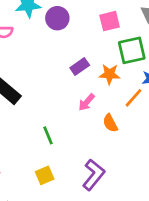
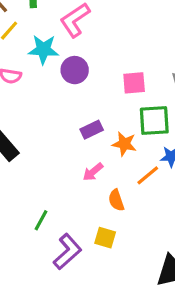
green line: (48, 135) -> (41, 220), moved, turned 42
yellow square: (45, 175) -> (105, 238), moved, turned 30
purple L-shape: (94, 175) -> (67, 252), moved

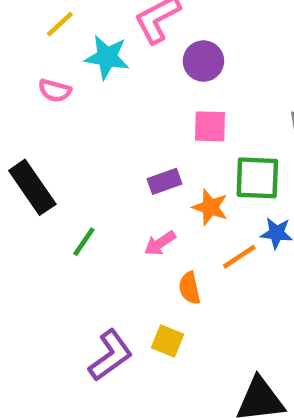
purple circle: (75, 70) -> (203, 61), moved
pink square: (134, 83) -> (210, 126), moved
green line: (41, 220) -> (84, 242), moved

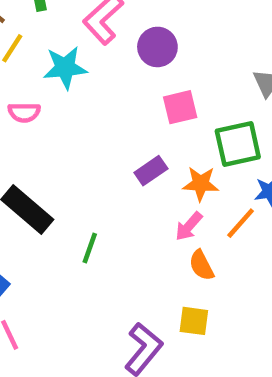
pink arrow: (160, 243) -> (189, 226), moved

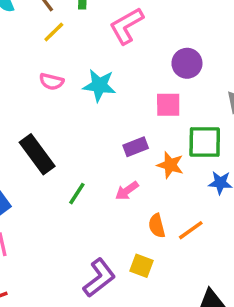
purple circle: (157, 47) -> (187, 63), moved
cyan star: (65, 68) -> (99, 85), moved
orange line: (241, 223) -> (191, 230), moved
pink arrow: (189, 226) -> (127, 191), moved

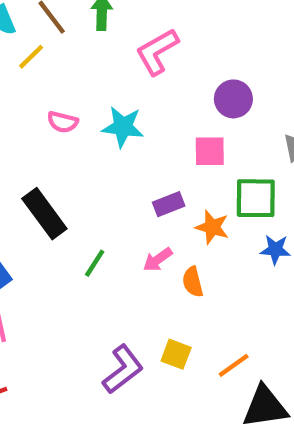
yellow line: (54, 32) -> (31, 57), moved
orange semicircle: (157, 226) -> (193, 282), moved
orange line: (191, 230) -> (234, 365), moved

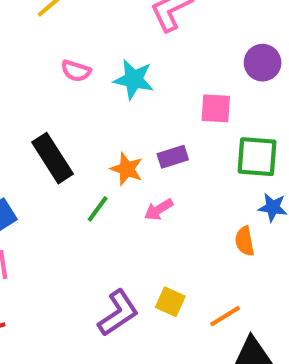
purple circle: (233, 99) -> (263, 63), moved
orange star: (212, 227) -> (127, 169), moved
orange semicircle: (193, 282) -> (245, 241), moved

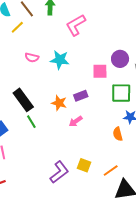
purple circle: (263, 63) -> (120, 59), moved
green line: (98, 209) -> (31, 122), moved, turned -64

